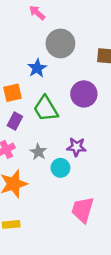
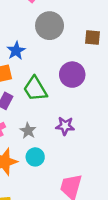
blue star: (37, 68) -> (16, 51), moved
cyan circle: (60, 168) -> (35, 157), moved

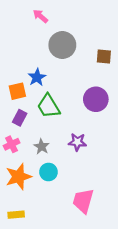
blue star: (16, 51) -> (37, 77), moved
purple circle: (72, 75) -> (96, 99), moved

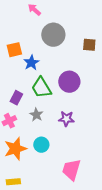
orange square: (17, 91) -> (14, 50), moved
purple circle: (96, 99) -> (69, 82), moved
gray star: (42, 147) -> (36, 115), moved

